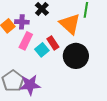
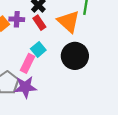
pink rectangle: (26, 41) -> (28, 63), moved
red rectangle: (53, 43) -> (39, 23), moved

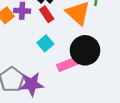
pink rectangle: (28, 63) -> (68, 64), moved, turned 42

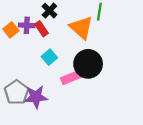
red rectangle: (47, 14) -> (42, 29), moved

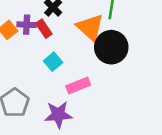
black circle: (88, 64) -> (111, 47), moved
purple star: (36, 97) -> (58, 115), moved

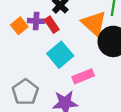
cyan square: (53, 62) -> (60, 55), size x1.5

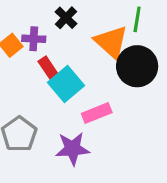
red rectangle: (52, 25) -> (48, 68), moved

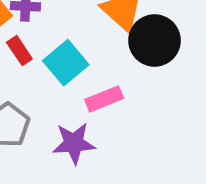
red rectangle: (48, 68) -> (19, 51), moved

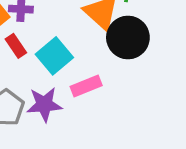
purple star: (74, 143) -> (44, 104), moved

